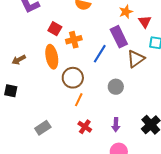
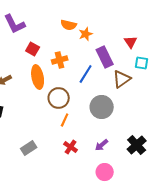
orange star: (126, 12) -> (86, 34), moved
red square: (55, 29) -> (33, 49), moved
gray circle: (116, 87) -> (102, 107), size x1.5
purple arrow: (116, 125) -> (102, 145), turned 48

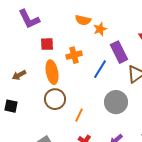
red square: (33, 49) -> (47, 44), turned -32
brown circle: (59, 98) -> (55, 99), moved

